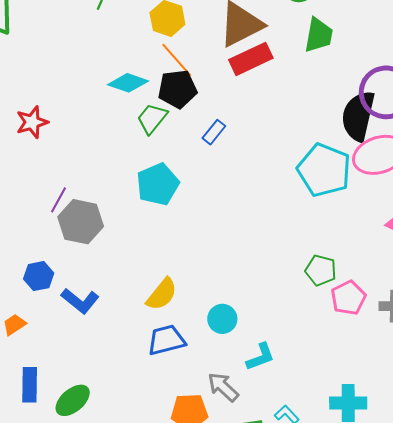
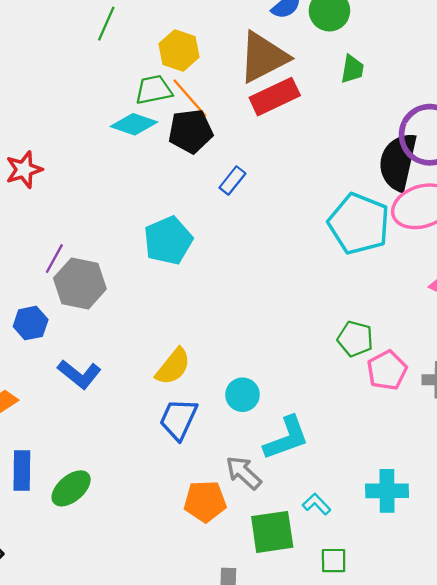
green trapezoid: (319, 35) -> (352, 69), size x0.7
green trapezoid: (152, 118) -> (154, 90), moved, turned 40
blue hexagon: (39, 276) -> (31, 323), moved
blue trapezoid: (166, 340) -> (178, 419), turned -51
cyan L-shape: (260, 357) -> (286, 438), size x1.4

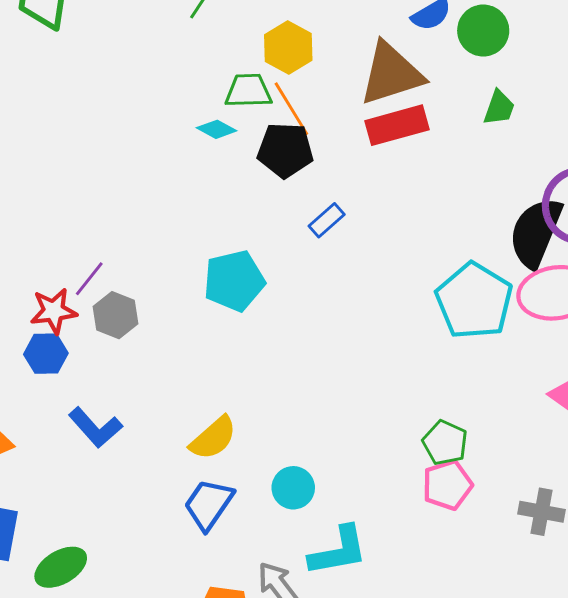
cyan diamond: (134, 124) -> (217, 129), size x0.7
red star: (24, 170) -> (54, 311), moved
gray hexagon: (80, 283) -> (116, 315), size x0.7
pink pentagon: (387, 370) -> (447, 485), moved

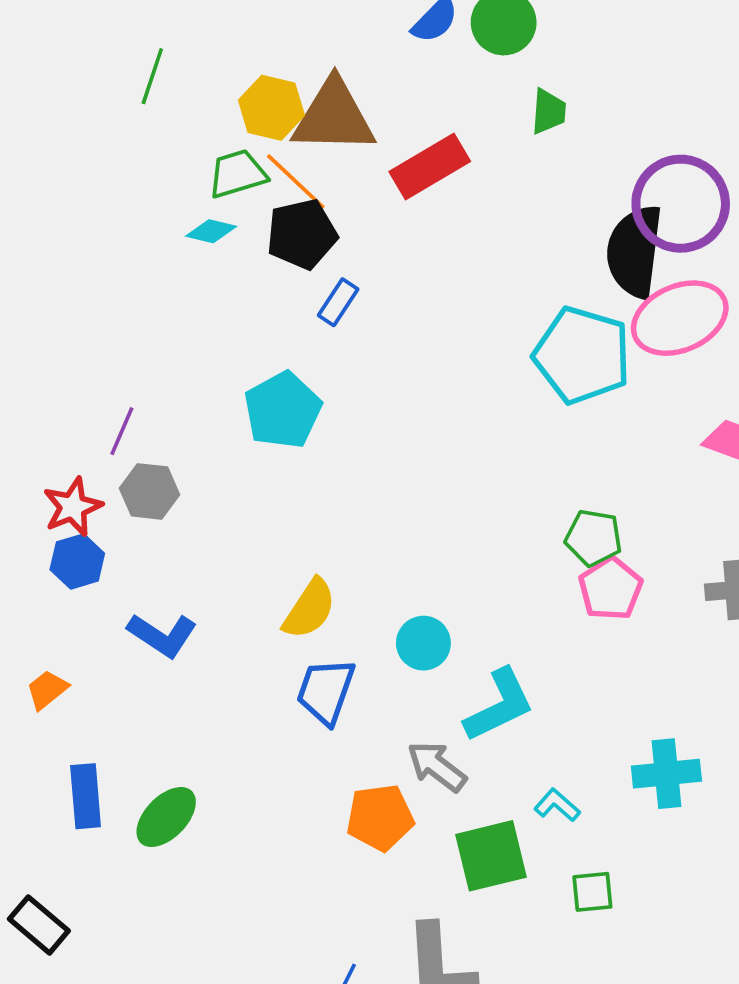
brown triangle: (391, 74) -> (334, 117), moved, turned 34
blue rectangle: (327, 220) -> (338, 302), moved
purple line: (89, 279) -> (122, 431), moved

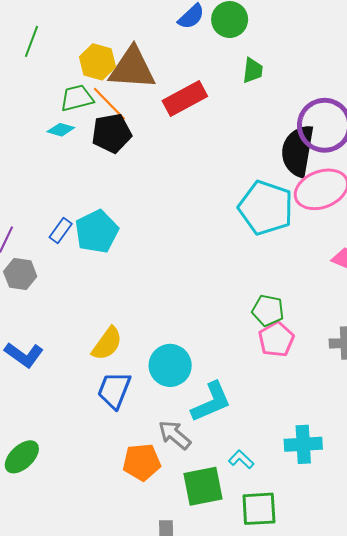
blue rectangle: (338, 302) -> (61, 230), moved
cyan circle: (423, 643) -> (170, 365), size x1.4
green square: (592, 892) -> (259, 509), size x1.5

